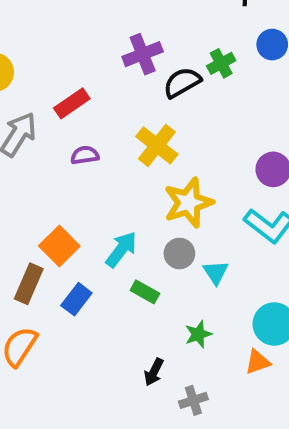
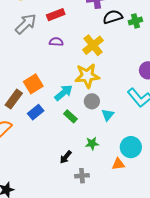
green cross: (221, 63) -> (135, 21), moved
yellow star: (188, 203) -> (87, 76), moved

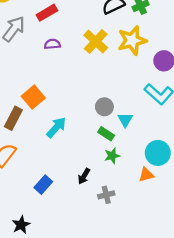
yellow star: (87, 76) -> (132, 40), moved
cyan arrow: (64, 93) -> (56, 127), moved
blue rectangle: (36, 112) -> (43, 185), moved
green rectangle: (70, 116) -> (106, 134), moved

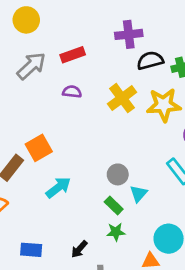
blue rectangle: (43, 185) -> (31, 250), turned 42

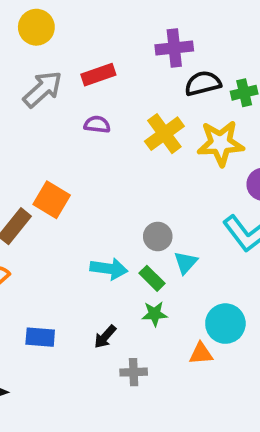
orange square: (39, 148) -> (52, 200), turned -30
cyan arrow: (58, 187) -> (109, 269), moved, turned 45

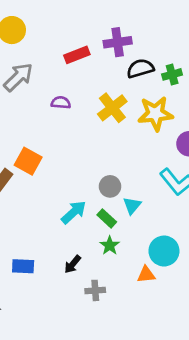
red rectangle: (98, 75) -> (77, 55), moved
cyan arrow: (109, 269) -> (74, 212), turned -48
green star: (155, 314) -> (110, 245), turned -30

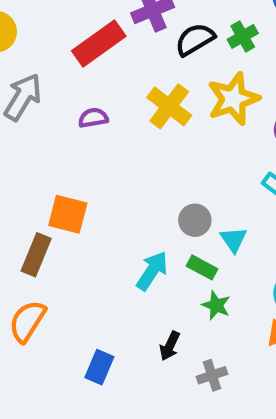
red rectangle: (77, 55) -> (99, 43), size x1.4
blue rectangle: (23, 266) -> (99, 367), turned -55

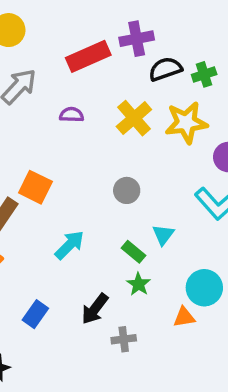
gray circle: (195, 220) -> (127, 190), moved
cyan arrow: (152, 271) -> (70, 245), moved
black arrow: (170, 346) -> (95, 309), size x1.4

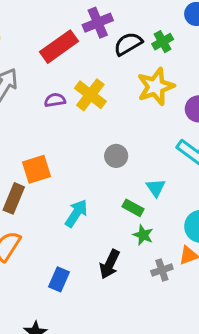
yellow cross: (134, 118) -> (90, 95), moved
orange square: (35, 187) -> (37, 169), turned -32
gray cross: (124, 339) -> (162, 270), moved

